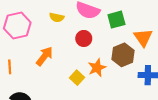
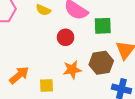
orange arrow: (45, 56) -> (19, 75), moved
yellow square: (77, 78) -> (46, 86), moved, turned 32

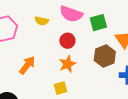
orange star: (72, 70) -> (67, 64), moved
orange arrow: (19, 75) -> (27, 65), moved

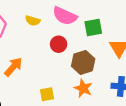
brown hexagon: (105, 56) -> (83, 62), moved
orange star: (67, 64) -> (83, 88), moved, turned -30

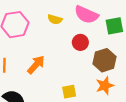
orange star: (83, 88) -> (105, 86), turned 30

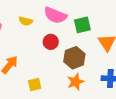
yellow square: (69, 92) -> (35, 85), moved

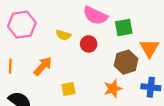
yellow semicircle: (26, 21) -> (63, 35), moved
brown hexagon: (74, 58) -> (126, 62), moved

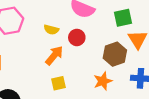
green square: (124, 28) -> (123, 18), moved
orange arrow: (43, 66) -> (54, 55), moved

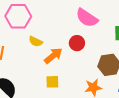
yellow semicircle: (51, 30) -> (36, 41), moved

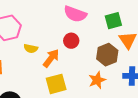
yellow square: (52, 82) -> (56, 84), size x1.5

